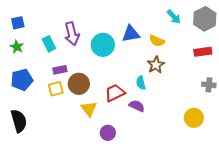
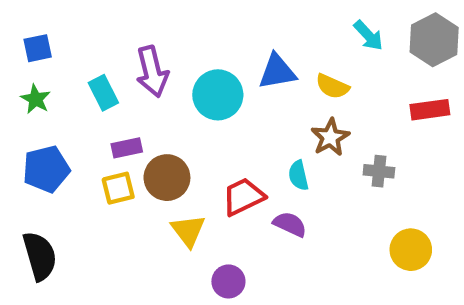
gray cross: (209, 85) -> (379, 171), moved

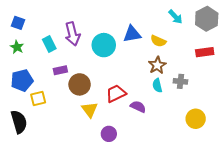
blue square: (38, 48) -> (18, 23), turned 32
cyan semicircle: (298, 175) -> (157, 85), moved
yellow square: (118, 188) -> (38, 99), moved

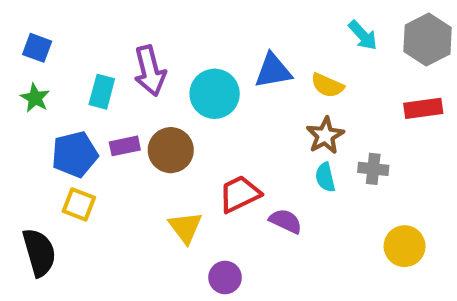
cyan rectangle: (49, 44) -> (102, 92), turned 42
blue pentagon: (22, 80) -> (75, 154), moved
brown circle: (80, 84) -> (171, 150), moved
yellow square: (38, 99) -> (79, 204), turned 35

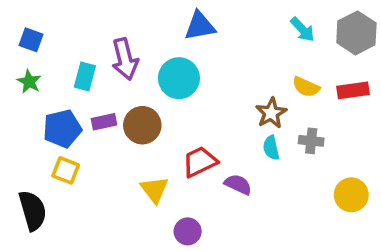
blue triangle: (273, 71) -> (200, 26), moved
yellow semicircle: (327, 85) -> (306, 87), moved
yellow circle: (405, 246) -> (351, 195), moved

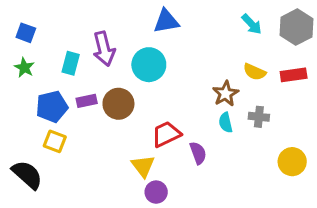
purple semicircle: (238, 184) -> (198, 153), turned 45
yellow triangle: (155, 190) -> (143, 166), moved
black semicircle: (33, 211) -> (27, 175), turned -32

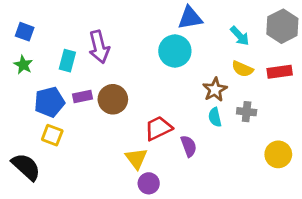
blue triangle: (166, 21) -> (190, 18), moved
cyan arrow: (252, 24) -> (240, 36), moved
cyan circle: (149, 65) -> (175, 51), moved

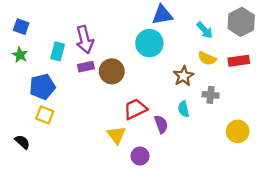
purple rectangle: (83, 96) -> (86, 67), moved
brown circle: (113, 99) -> (112, 71), moved
cyan semicircle: (215, 117) -> (184, 109), moved
black semicircle: (26, 167) -> (22, 142), size x0.6
purple circle: (149, 183) -> (140, 156), moved

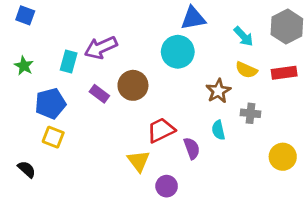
blue square: (21, 27) -> (25, 15), moved
purple arrow: (85, 40) -> (101, 48), turned 80
purple rectangle: (86, 67) -> (99, 94), moved, turned 49

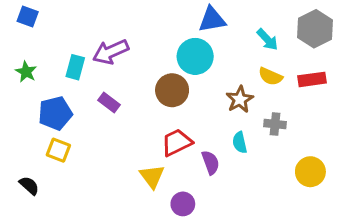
brown circle: (133, 85) -> (172, 90), moved

